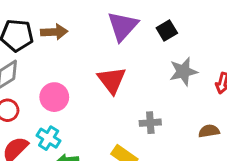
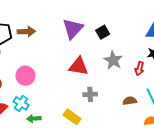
gray star: (183, 72) -> (113, 60), turned -30
red triangle: (112, 80) -> (79, 66), moved, turned -45

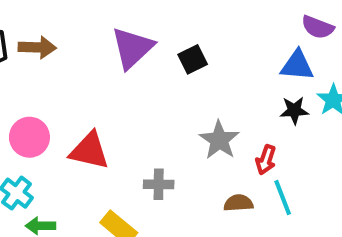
gray star: (113, 60) -> (219, 140), moved
red triangle: (79, 66) -> (89, 151), moved
red arrow: (140, 69) -> (266, 160), moved

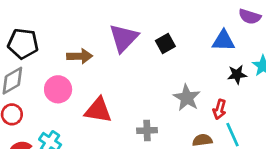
brown arrow: (37, 47) -> (80, 56), moved
blue triangle: (297, 65) -> (223, 41), moved
pink circle: (29, 137) -> (58, 89), moved

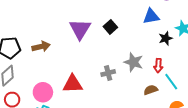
brown arrow: (80, 56) -> (41, 47), moved
pink circle: (58, 89) -> (43, 92), moved
gray cross: (147, 130) -> (108, 73), moved

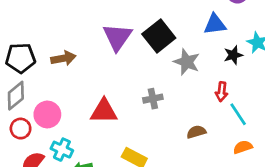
black square: (110, 27) -> (159, 36), size x1.6
gray star: (133, 62) -> (187, 62), moved
brown semicircle: (151, 90) -> (196, 132), moved
pink circle: (43, 92) -> (47, 114), moved

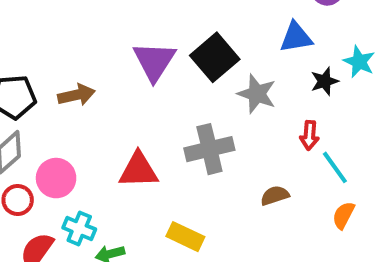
gray cross: (153, 99) -> (209, 149), size x1.6
orange semicircle: (243, 147) -> (344, 215), turned -42

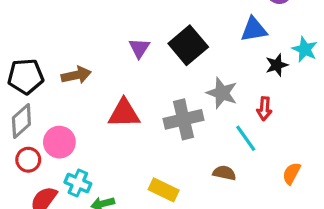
purple triangle: (154, 61) -> (139, 48), size x0.6
gray star: (257, 94) -> (222, 93), moved
cyan line: (335, 167) -> (246, 138), moved
red triangle: (138, 170) -> (124, 113), moved
brown semicircle: (275, 196) -> (224, 173), moved, turned 30

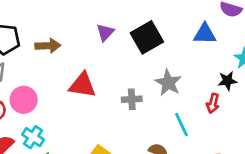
black star: (277, 65) -> (227, 81), moved
red arrow: (264, 109) -> (213, 103), moved
gray cross: (183, 119) -> (132, 99), size x0.6

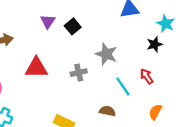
black square: (147, 37) -> (73, 26), moved, size x0.6
red arrow: (213, 103) -> (147, 76), moved, turned 140

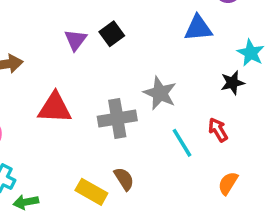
black square: (73, 26) -> (112, 34), moved
gray cross: (79, 73) -> (117, 118), size x1.5
brown semicircle: (107, 111) -> (124, 179), moved, turned 42

